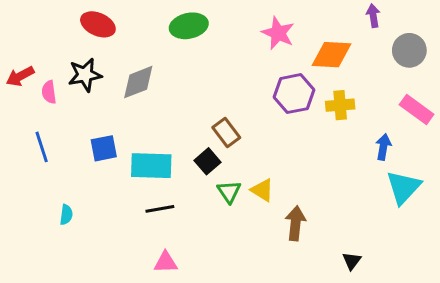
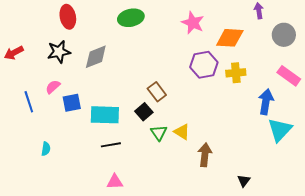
red ellipse: (98, 24) -> (68, 17), turned 55
pink semicircle: (49, 92) -> (53, 87), moved, turned 56
blue arrow: (383, 147) -> (266, 102), size x1.4

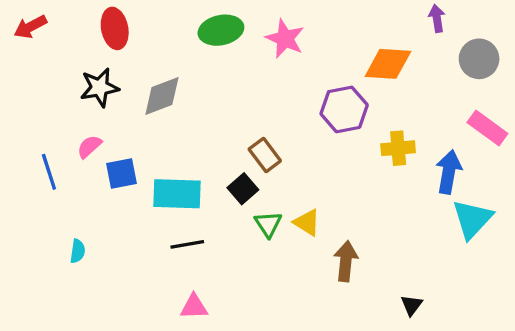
pink star: (193, 23) -> (285, 39), moved
red arrow: (14, 53) -> (30, 27), moved
yellow cross: (236, 73) -> (398, 148), moved

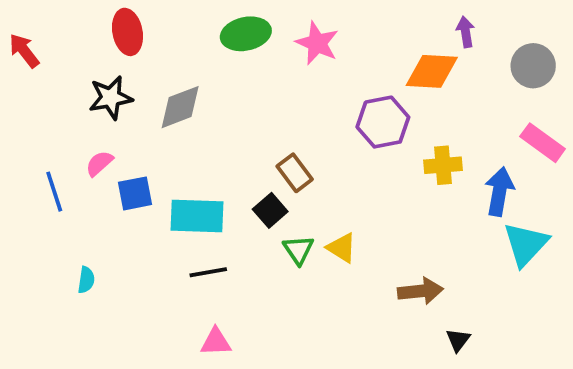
purple arrow: (437, 18) -> (466, 32), moved
red arrow: (30, 27) -> (24, 51), moved, turned 80
brown arrow: (346, 261) -> (420, 291), moved, turned 78

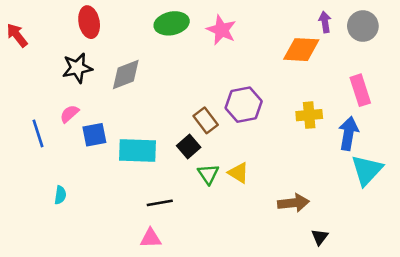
gray circle: (533, 66) -> (363, 26), moved
purple hexagon: (383, 122) -> (244, 105), moved
pink rectangle: (543, 143) -> (360, 90), moved, turned 36
black line: (208, 272) -> (160, 203), moved

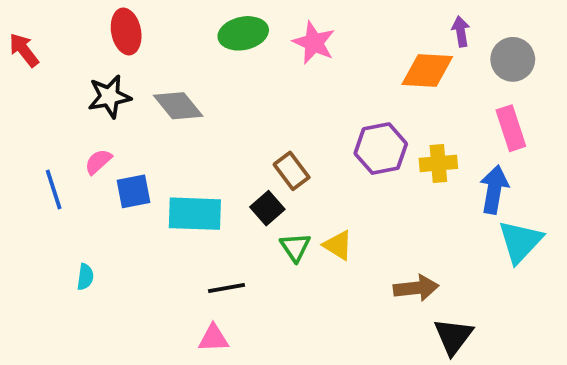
gray circle: (363, 26) -> (513, 59), moved
gray diamond: (126, 74) -> (178, 106), turned 72
purple hexagon: (244, 105) -> (381, 149), moved
black triangle: (320, 237) -> (453, 336), size x1.6

